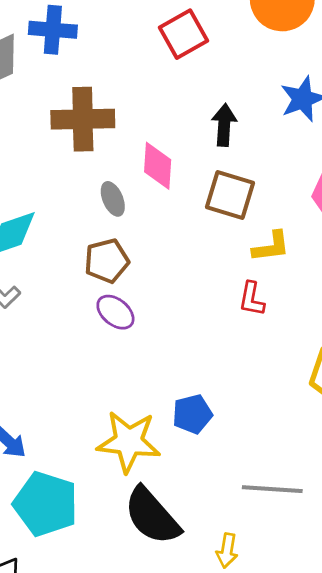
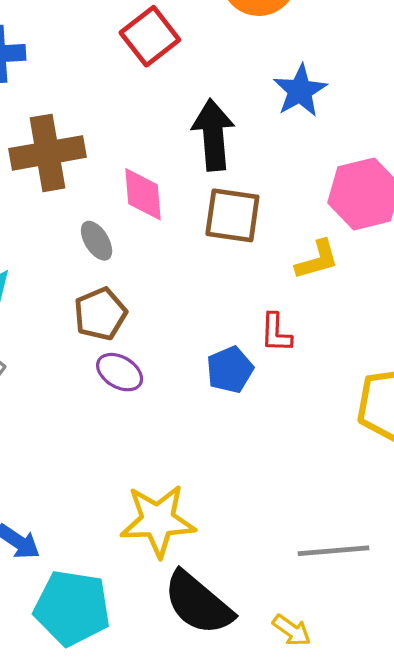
black arrow: (224, 125) -> (213, 135), size x1.4
yellow L-shape: (271, 247) -> (317, 260), moved
blue pentagon: (192, 414) -> (230, 370), moved
yellow arrow: (227, 551) -> (292, 630), turned -56

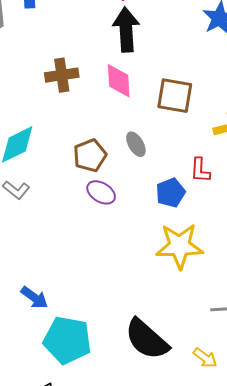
black arrow: (213, 135) -> (126, 30), moved
brown cross: (47, 153) -> (62, 75), moved, size x0.7
gray ellipse: (97, 241) -> (136, 144), moved
yellow star: (158, 521) -> (180, 246), moved

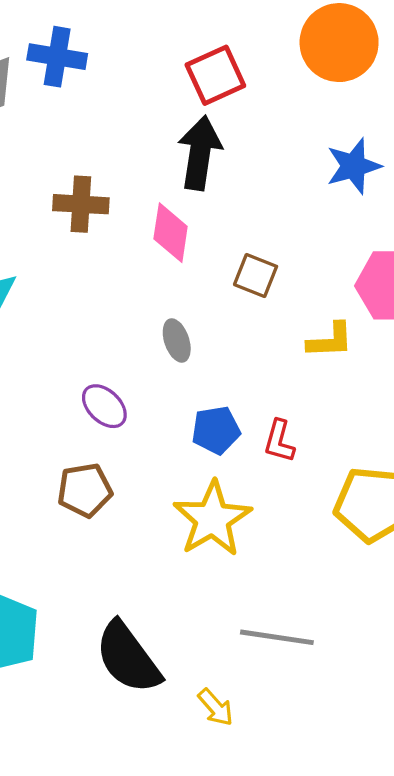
brown square: (175, 96) -> (256, 275), size x0.7
brown pentagon: (90, 155) -> (85, 490), moved
red L-shape: (200, 170) -> (279, 441), moved
yellow star: (180, 246) -> (212, 519), turned 30

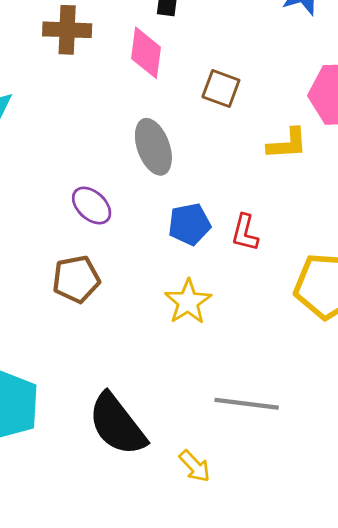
gray ellipse: (177, 340) -> (153, 147), size x1.5
yellow star: (212, 519) -> (188, 302), size x0.7

